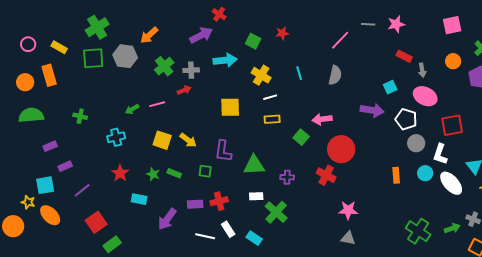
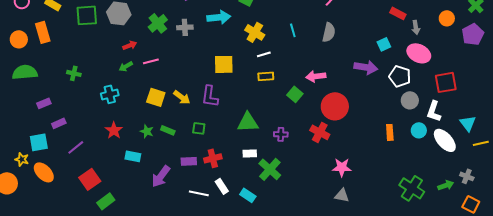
red arrow: (184, 90) -> (130, 45), moved
purple L-shape: (223, 151) -> (210, 96), moved

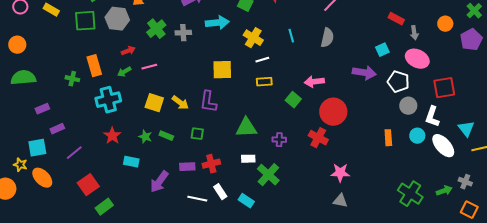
orange rectangle: (43, 32) -> (94, 66), moved
cyan cross: (110, 94) -> (108, 100), size x1.4

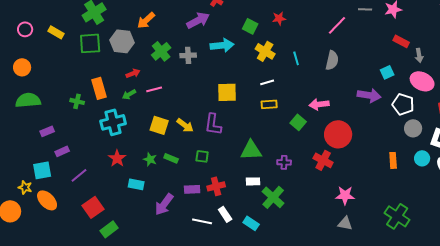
yellow cross: (253, 38) -> (265, 51), moved
green cross: (410, 194) -> (397, 216), moved

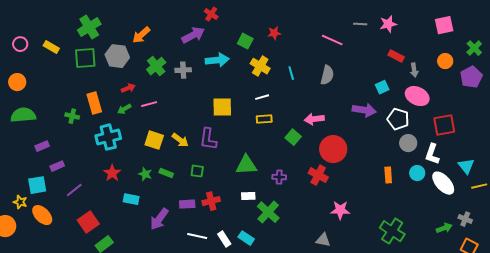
pink line: (337, 25) -> (332, 40), turned 70
white rectangle: (225, 214) -> (224, 239), moved
gray triangle: (345, 223) -> (323, 240), moved

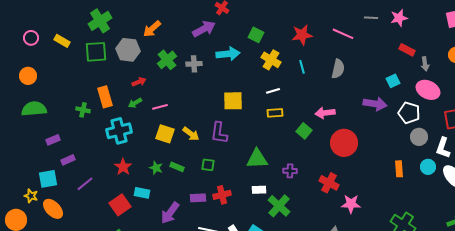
red star: (274, 33) -> (302, 35), moved, size x1.5
pink line: (149, 104) -> (160, 107), moved
red cross: (318, 175) -> (329, 183), moved
red square: (88, 222) -> (120, 205), moved

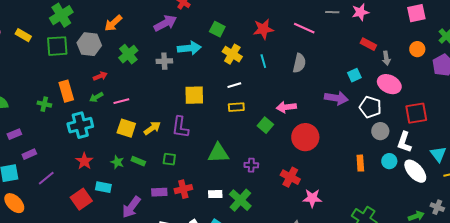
gray cross: (194, 64) -> (164, 61), moved
yellow arrow: (191, 134) -> (152, 128), turned -72
white rectangle: (259, 190) -> (215, 194), moved

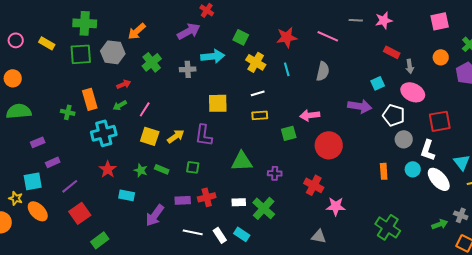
green cross: (61, 15) -> (85, 23), turned 35
pink line: (121, 101) -> (145, 109), turned -42
green square: (265, 125) -> (289, 133), turned 35
red square: (81, 199) -> (80, 213), moved

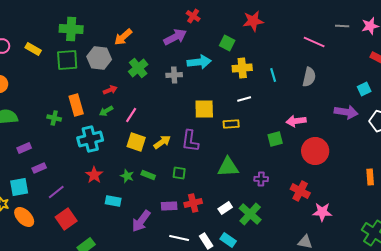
red star: (287, 37) -> (253, 21), moved
yellow cross: (256, 62) -> (242, 68), turned -36
yellow rectangle: (260, 115) -> (231, 124), moved
white rectangle: (239, 202) -> (225, 208), turned -32

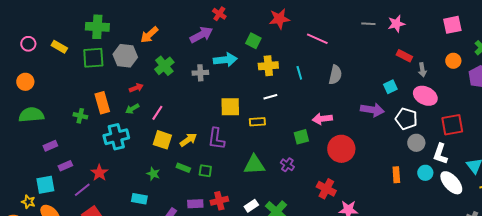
pink line: (314, 42) -> (317, 39), moved
red star: (94, 175) -> (99, 173), moved
green rectangle: (148, 175) -> (183, 168), moved
purple cross: (261, 179) -> (287, 165), moved, turned 32

